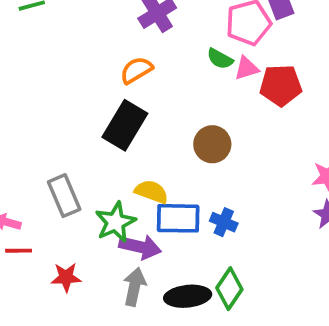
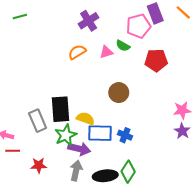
pink triangle: (246, 68) -> (106, 52), moved
black rectangle: (125, 125) -> (60, 109), moved, turned -35

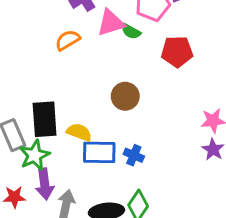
pink triangle: (106, 52) -> (111, 23), moved, size x1.5
green star: (66, 135) -> (35, 155), moved
purple arrow: (79, 149) -> (45, 184), moved, turned 70

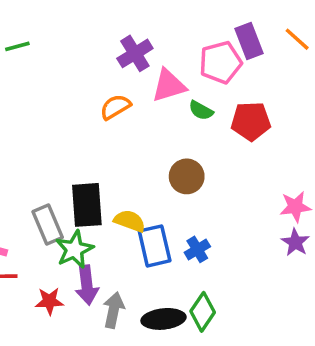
green semicircle: (131, 31) -> (201, 110), moved
blue rectangle: (99, 152) -> (155, 246), turned 76
blue cross: (134, 155) -> (197, 249), turned 36

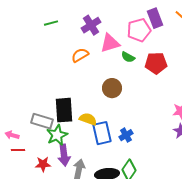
green line: (17, 46) -> (51, 23), moved
brown circle: (187, 176) -> (112, 88), moved
gray rectangle: (48, 225) -> (42, 121), turned -50

